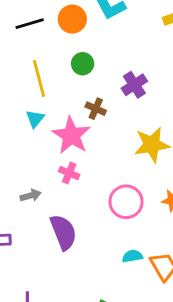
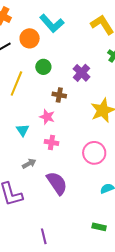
yellow line: (39, 78) -> (16, 84), turned 50
cyan triangle: (35, 119) -> (23, 130), moved
pink star: (71, 135) -> (47, 117), size x0.6

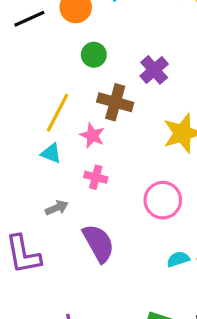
yellow line: (16, 84) -> (58, 113), moved
brown cross: (59, 95) -> (115, 102), size x1.5
cyan triangle: (23, 130) -> (51, 153), turned -40

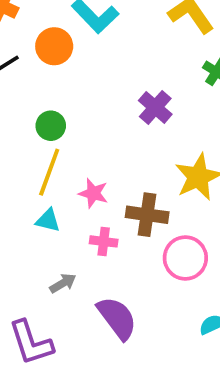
green circle: (94, 55) -> (51, 126), moved
brown cross: (115, 102) -> (147, 215), moved

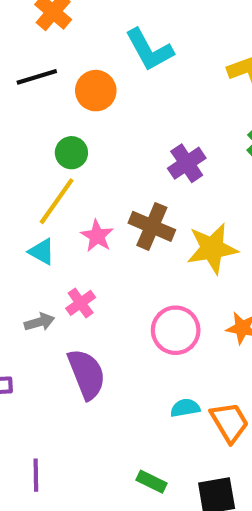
orange circle: (54, 46) -> (96, 91), moved
brown cross: (147, 215) -> (152, 226), moved
pink cross: (104, 241) -> (81, 303), moved, turned 32

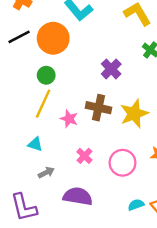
orange circle: (96, 91) -> (53, 38), size x1.4
cyan triangle: (42, 252) -> (35, 144), moved
pink cross: (81, 303) -> (84, 156), moved
purple semicircle: (87, 374) -> (78, 196), turned -48

